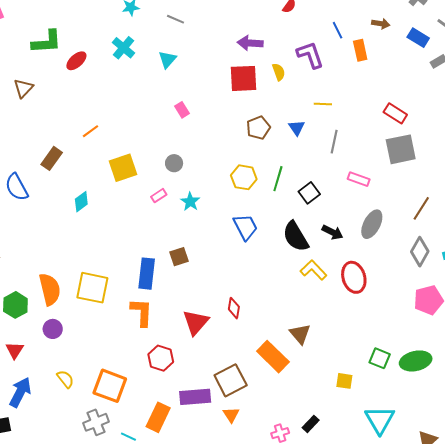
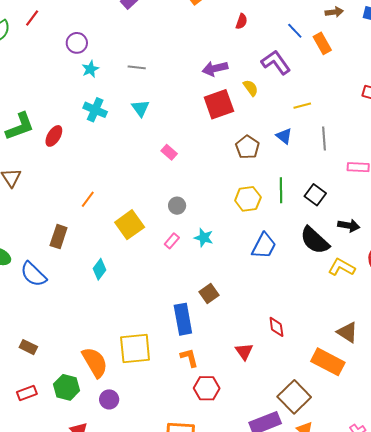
blue trapezoid: (245, 227) -> (264, 246), turned 72
orange L-shape: (142, 312) -> (189, 358), size x0.7
red triangle: (196, 322) -> (244, 352), size x0.7
red hexagon: (161, 358) -> (207, 388), moved

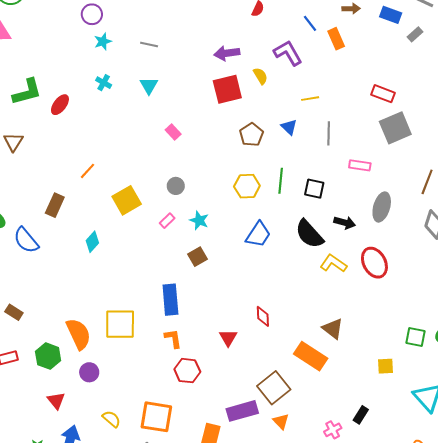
cyan cross: (95, 110) -> (104, 83), size x0.7
black square: (315, 195) -> (314, 189), turned -30
brown square: (209, 294) -> (198, 257), moved

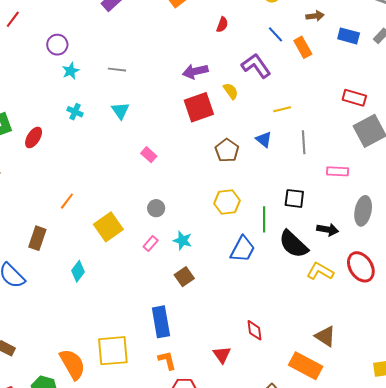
blue rectangle: (391, 15) -> (349, 36), moved
green line: (281, 181) -> (264, 219), moved

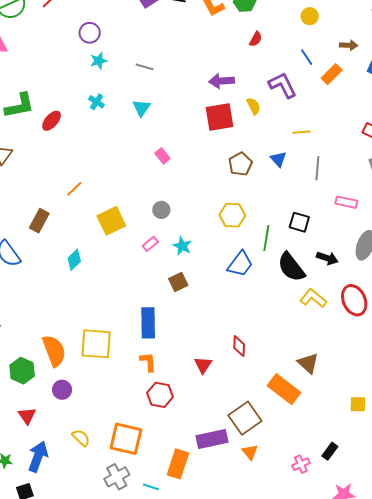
orange rectangle: (303, 47) -> (332, 74), turned 65

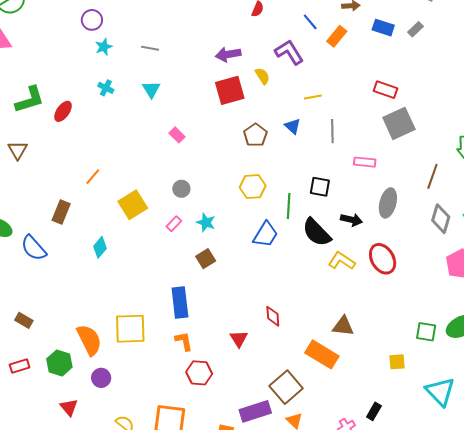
brown triangle: (308, 363) -> (343, 326), turned -30

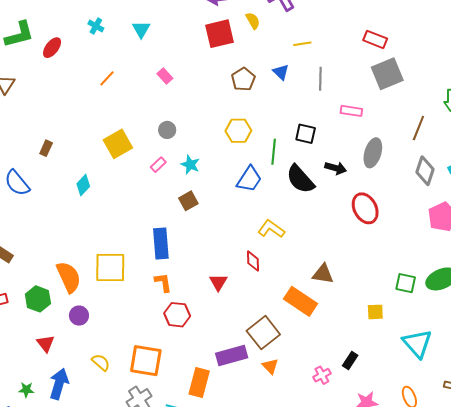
orange line: (93, 177) -> (107, 78), moved
brown rectangle: (61, 212) -> (46, 148), size x0.7
yellow L-shape: (342, 261) -> (271, 229), moved

